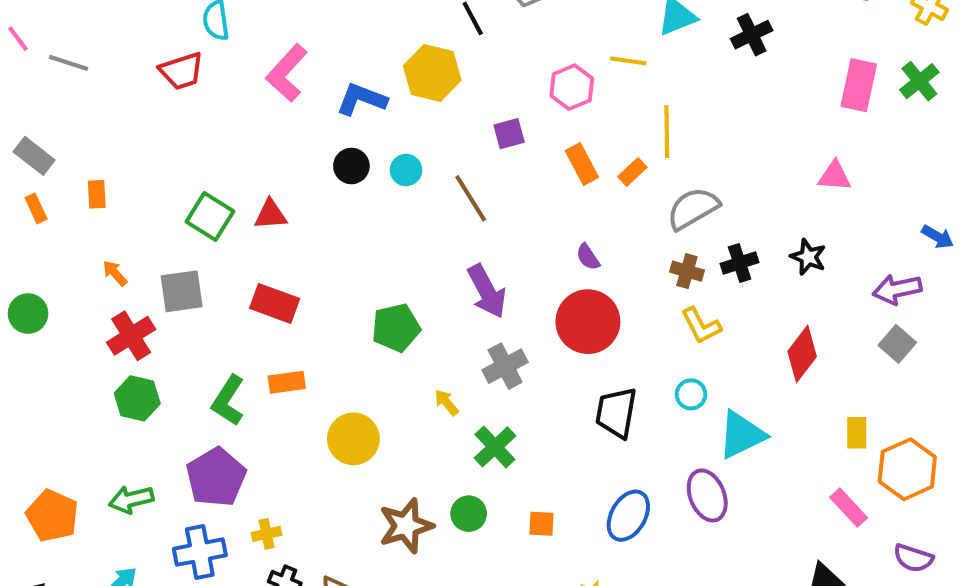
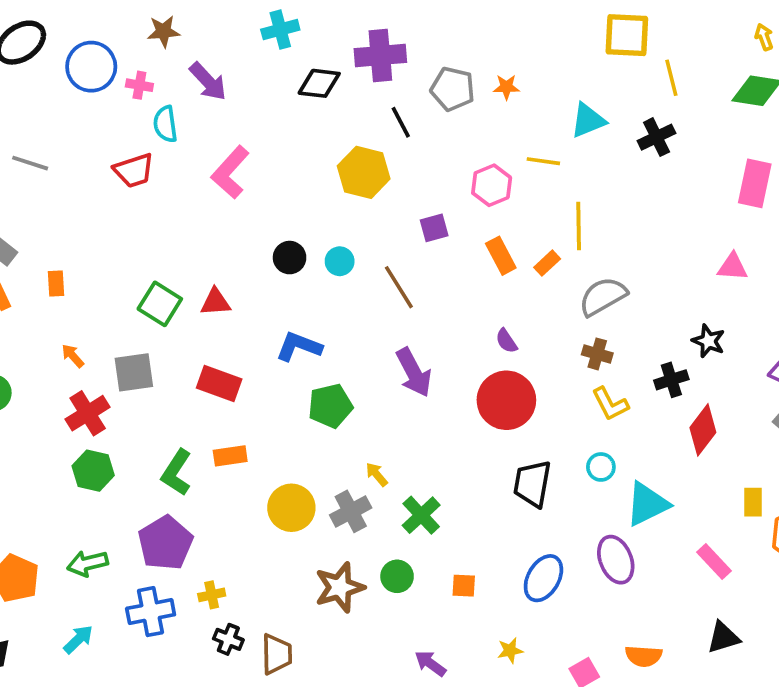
blue L-shape: (362, 99) -> (299, 347), moved
black cross: (740, 263) -> (671, 380), moved
gray cross: (505, 366) -> (351, 511), moved
pink rectangle: (849, 508) -> (714, 561), moved

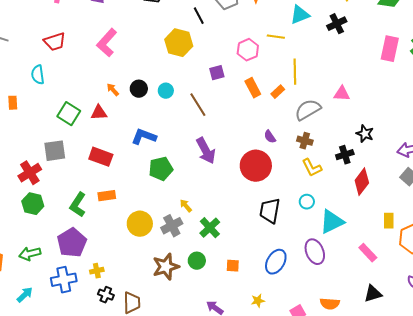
cyan semicircle: (165, 124) -> (38, 75), moved
pink triangle: (733, 267) -> (342, 94), moved
purple semicircle: (506, 341) -> (270, 137), moved
orange arrow: (73, 356) -> (113, 90), moved

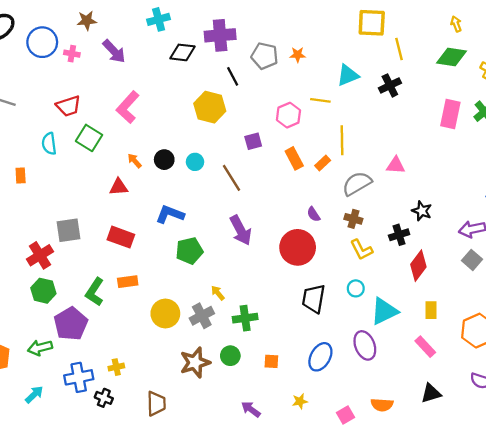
green square: (69, 114) -> (89, 138), moved
yellow rectangle: (389, 221) -> (431, 310), moved
green cross: (210, 228) -> (245, 318), turned 35
purple pentagon: (72, 243) -> (71, 324), moved
black cross: (106, 295) -> (104, 398), moved

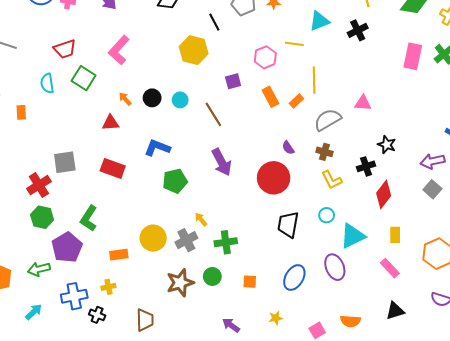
orange rectangle: (128, 282) -> (119, 255), moved

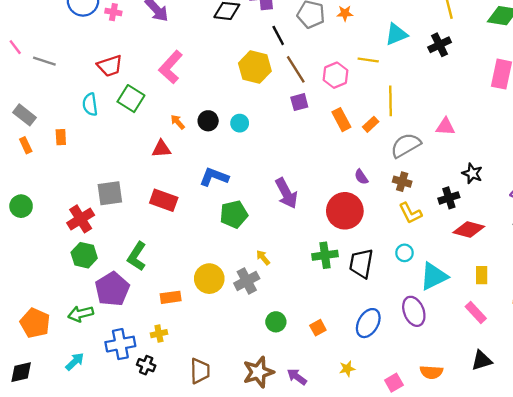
brown line: (213, 114) -> (296, 69), moved
red diamond: (384, 194) -> (469, 230), turned 68
green cross: (226, 242) -> (325, 255), moved
orange square: (250, 282) -> (318, 328), turned -32
brown star: (180, 283) -> (258, 372), moved

